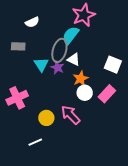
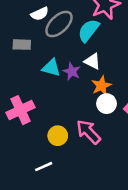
gray ellipse: (59, 50) -> (59, 24), moved, turned 30
cyan triangle: (41, 65) -> (51, 68), turned -42

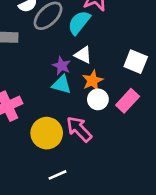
cyan triangle: (51, 68) -> (62, 85), moved
yellow circle: (58, 136) -> (47, 133), size x1.5
white line: (44, 167) -> (57, 175), moved

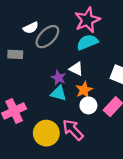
cyan semicircle: (79, 23) -> (87, 42), moved, turned 30

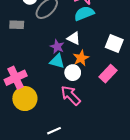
white circle: (88, 105) -> (73, 73), moved
yellow circle: (46, 133) -> (25, 99), moved

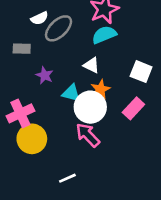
purple star: (57, 47) -> (45, 75), moved
white circle: (73, 73) -> (90, 107), size x1.6

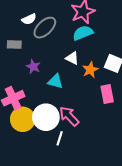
orange star: (100, 89) -> (90, 70), moved
white circle: (90, 107) -> (46, 117), moved
pink rectangle: (133, 108) -> (107, 94), turned -54
white line: (67, 178) -> (60, 138), moved, turned -48

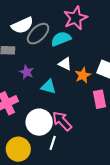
white semicircle: (29, 19) -> (22, 25), size x1.5
cyan semicircle: (83, 33) -> (61, 39), moved
yellow circle: (23, 119) -> (18, 149), moved

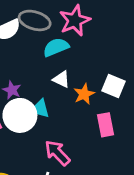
gray ellipse: (38, 34) -> (35, 20), moved, turned 60
white circle: (39, 122) -> (20, 115), moved

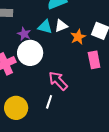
white triangle: (61, 79) -> (61, 26), turned -48
cyan triangle: (40, 109) -> (45, 27), moved

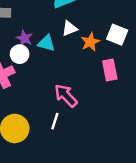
cyan triangle: (45, 27) -> (46, 43), moved
white circle: (30, 53) -> (20, 54), moved, size x0.6

